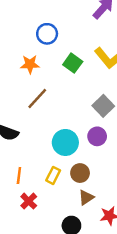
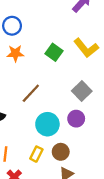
blue circle: (47, 34) -> (12, 26), moved
brown line: (37, 99) -> (31, 93), moved

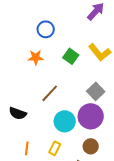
blue circle: (12, 26) -> (46, 29), moved
purple circle: (76, 119) -> (91, 116), size x1.6
brown circle: (61, 152) -> (91, 146), moved

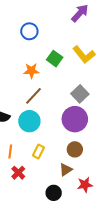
orange star: (36, 57) -> (31, 71), moved
cyan circle: (65, 121) -> (29, 121), moved

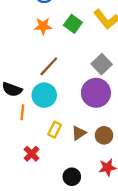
orange star: (31, 71) -> (43, 26), moved
brown circle: (75, 149) -> (104, 135), moved
orange line: (10, 151) -> (22, 112), moved
brown triangle: (66, 170) -> (79, 133), moved

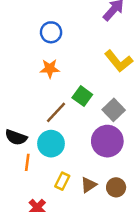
green square: (73, 24) -> (82, 96), moved

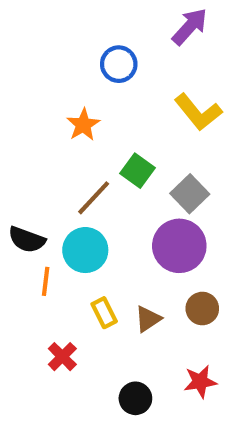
blue circle: (51, 32) -> (119, 64), moved
orange star: (50, 69) -> (83, 125), turned -30
yellow rectangle: (62, 181) -> (104, 313), turned -54
brown circle: (116, 187) -> (202, 309), moved

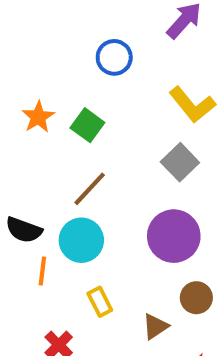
orange star: (83, 125) -> (38, 117), moved
green square: (138, 171) -> (87, 125), moved
gray square: (190, 194) -> (180, 162), moved
brown triangle: (148, 319) -> (155, 326), moved

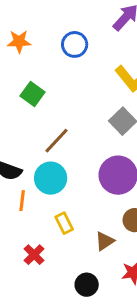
orange star: (38, 117) -> (19, 41), moved, turned 30
green square: (87, 125) -> (33, 94), moved

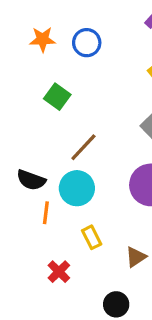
blue circle: (75, 44) -> (87, 43), moved

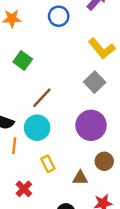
blue circle: (87, 43) -> (59, 16), moved
brown triangle: (136, 257) -> (80, 178), turned 35

